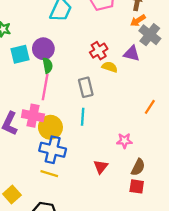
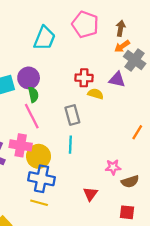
red cross: (99, 51) -> (84, 78), turned 36
pink line: (45, 87) -> (32, 116), turned -35
brown semicircle: (138, 167) -> (130, 181), moved, turned 48

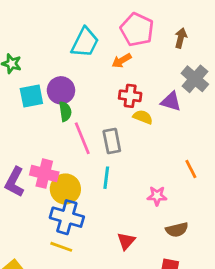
orange arrow: (122, 46) -> (122, 61), moved
pink line: (32, 116) -> (82, 138), moved
orange line: (137, 132) -> (191, 169), turned -63
pink star: (113, 167) -> (157, 196), moved

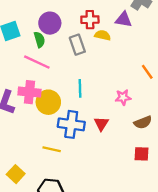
purple circle: (61, 90) -> (50, 23), moved
pink line: (82, 138) -> (37, 62), moved, turned -35
gray rectangle: (112, 141) -> (77, 45), moved
blue cross: (67, 217) -> (71, 124), moved
red triangle: (126, 241) -> (101, 124), moved

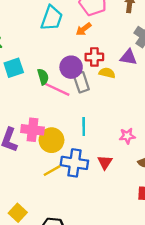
purple circle: (50, 23) -> (71, 67), moved
pink line: (37, 62) -> (56, 89), moved
yellow line: (52, 149) -> (52, 171), moved, turned -42

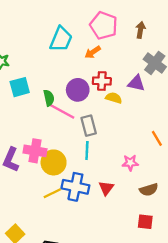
gray rectangle: (81, 82) -> (89, 126), moved

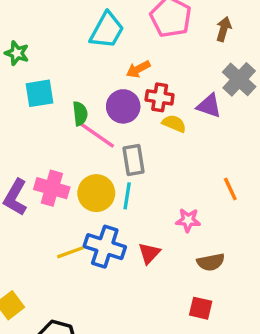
orange arrow: (93, 52) -> (138, 69), moved
yellow circle: (54, 162) -> (96, 193), moved

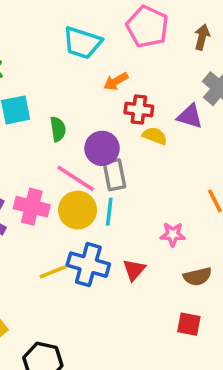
cyan trapezoid: (107, 30) -> (82, 43), turned 81
purple circle: (123, 106) -> (102, 148), moved
pink line: (96, 135) -> (76, 178), moved

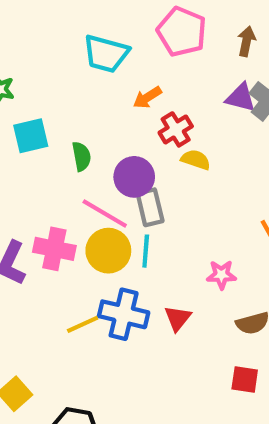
red cross: (139, 109) -> (176, 129), turned -36
purple triangle: (190, 116) -> (241, 98), moved

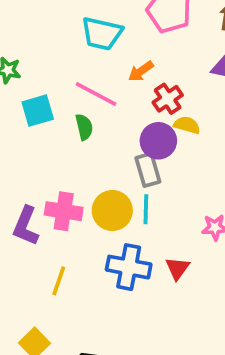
purple circle: (134, 177) -> (158, 141), moved
pink line: (105, 213) -> (96, 94), moved
yellow line: (83, 324) -> (59, 281), moved, turned -44

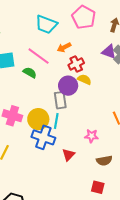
green semicircle: (84, 127) -> (30, 73), turned -56
blue cross: (129, 267) -> (43, 137), moved

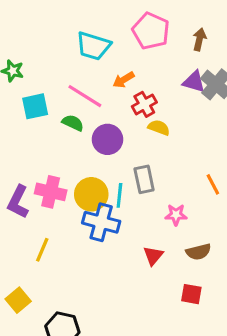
purple circle: (68, 86) -> (107, 139), moved
gray rectangle: (60, 100) -> (144, 179), moved
red triangle: (68, 155) -> (153, 256), moved

